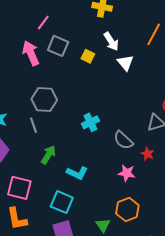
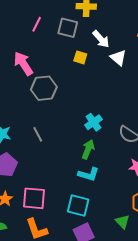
pink line: (43, 23) -> (37, 24), moved
gray square: (58, 46) -> (68, 28), moved
gray hexagon: (44, 100) -> (44, 88), moved
green arrow: (48, 155) -> (88, 149), moved

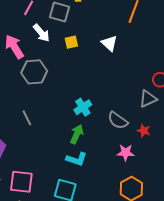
white arrow: (101, 39) -> (41, 33), moved
yellow square: (80, 57) -> (71, 42), turned -32

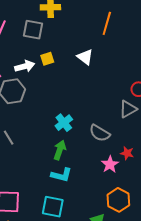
white arrow: (41, 33) -> (25, 66), moved, turned -60
red star: (144, 131) -> (127, 153), moved
pink star: (126, 152) -> (110, 164), turned -30

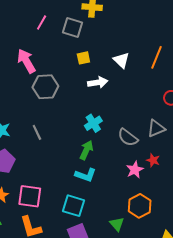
orange line: (107, 23) -> (157, 57), moved
white arrow: (25, 66) -> (98, 82), moved
gray triangle: (128, 109) -> (156, 128), moved

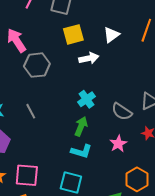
yellow square: (83, 58) -> (73, 34), size x1.5
white triangle: (121, 60) -> (111, 35), turned 42
pink star: (135, 170) -> (118, 144), moved

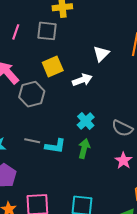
yellow square: (73, 34) -> (53, 67), moved
gray line: (31, 111) -> (32, 141), turned -42
cyan L-shape: (81, 151) -> (55, 146), moved

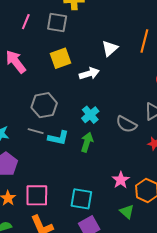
gray hexagon: (32, 94) -> (44, 105), moved
pink star: (123, 160) -> (121, 180), moved

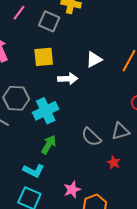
cyan cross: (90, 115) -> (46, 111), moved, size x1.4
cyan L-shape: (58, 138) -> (34, 171), moved

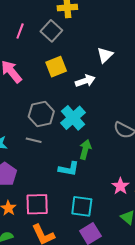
gray square: (49, 21) -> (51, 31), turned 35
cyan L-shape: (34, 171) -> (69, 169), moved

